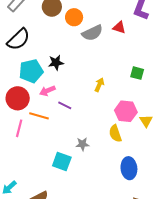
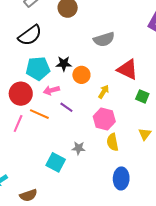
orange circle: (74, 17) -> (81, 75), moved
red triangle: (119, 27) -> (127, 69), moved, size x1.6
green square: (137, 73) -> (142, 96), moved
pink hexagon: (126, 111) -> (104, 119), moved

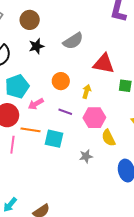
black star: (64, 64) -> (36, 46), moved
purple line: (66, 107) -> (65, 112), moved
gray star: (79, 148) -> (86, 156), moved
cyan square: (56, 162) -> (54, 139), moved

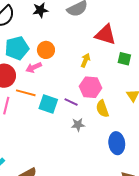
orange circle: (61, 81) -> (46, 50), moved
purple line: (65, 112) -> (71, 102), moved

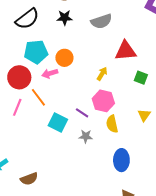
red triangle: (105, 35) -> (125, 51), turned -30
orange line: (26, 93) -> (38, 97), turned 30
cyan square: (48, 104) -> (58, 122), moved

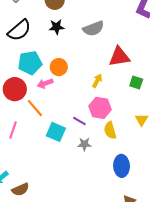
pink line: (17, 107) -> (13, 130), moved
brown semicircle: (29, 179) -> (20, 189), moved

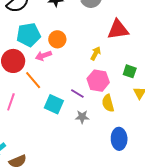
green square: (136, 82) -> (130, 71), moved

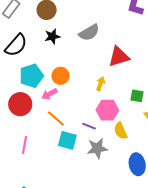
orange line: (33, 80) -> (56, 118), moved
gray star: (82, 117) -> (97, 148), size x1.5

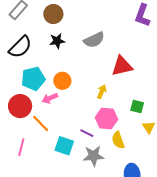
orange line: (56, 118) -> (41, 123), moved

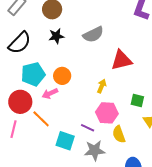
pink line: (21, 147) -> (14, 129), moved

